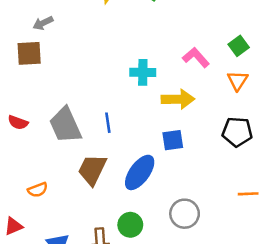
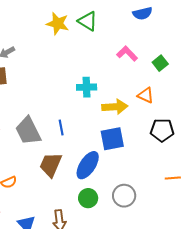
pink L-shape: (196, 57) -> (127, 54), moved
orange triangle: (238, 81) -> (146, 95), moved, turned -36
blue square: (173, 140) -> (112, 139), size x1.4
green circle: (130, 225) -> (88, 198), moved

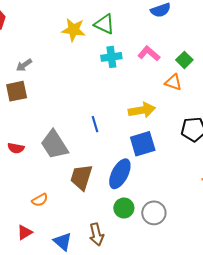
cyan cross: (87, 87) -> (111, 57), moved
orange triangle: (146, 95) -> (173, 82), moved
blue line: (61, 128) -> (95, 124), moved
gray circle: (124, 196) -> (154, 213), moved

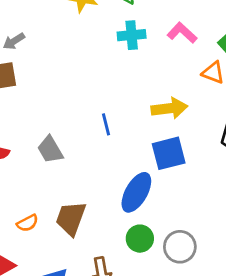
gray trapezoid: (54, 145) -> (50, 150), size x0.7
brown trapezoid: (81, 177) -> (71, 218), moved

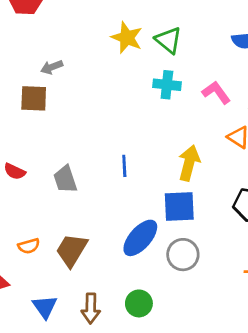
yellow arrow: (169, 108) -> (189, 163), turned -80
green circle: (140, 239) -> (139, 303), moved
gray circle: (180, 247) -> (183, 255), moved

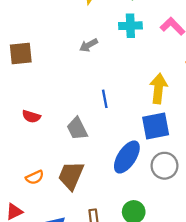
gray arrow: (52, 67) -> (89, 45), moved
red semicircle: (15, 171) -> (31, 116), moved
gray trapezoid: (65, 179) -> (77, 129), moved

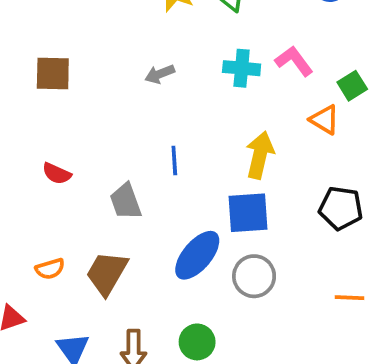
cyan cross: (130, 26) -> (242, 68), moved

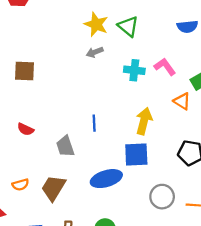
gray arrow: (160, 74) -> (95, 52), moved
blue ellipse: (197, 255) -> (106, 179), turned 32
gray circle: (254, 276) -> (162, 197), moved

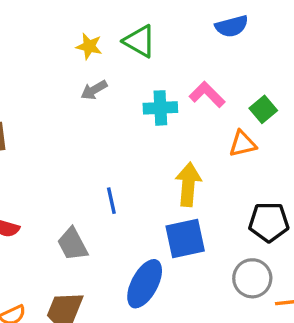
yellow star: (96, 24) -> (89, 46), size x0.7
orange triangle: (182, 101) -> (243, 144), turned -36
blue ellipse: (106, 179) -> (145, 284), turned -36
gray circle: (162, 197) -> (252, 278), moved

